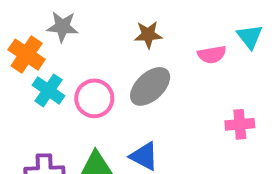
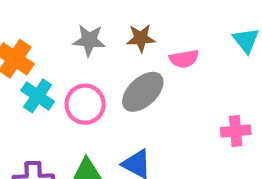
gray star: (62, 27) -> (89, 40), moved
pink semicircle: (212, 55) -> (184, 59), moved

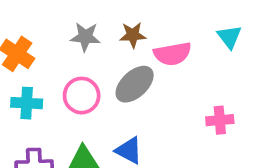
pink semicircle: (184, 59) -> (172, 54), size x1.4
cyan cross: (38, 96) -> (27, 103), moved, turned -32

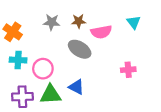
gray ellipse: (135, 84) -> (80, 49), turned 75
pink circle: (82, 96) -> (43, 69), moved

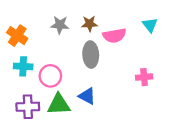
gray ellipse: (80, 49) -> (91, 55), turned 55

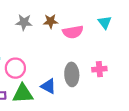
gray ellipse: (91, 55) -> (72, 74), moved

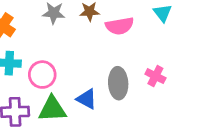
pink cross: (99, 69) -> (155, 76), turned 32

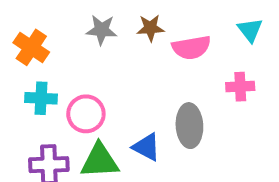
pink cross: (155, 76) -> (240, 87), moved, turned -30

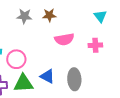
pink semicircle: (191, 47) -> (64, 39), moved
gray ellipse: (189, 126) -> (74, 79), moved

